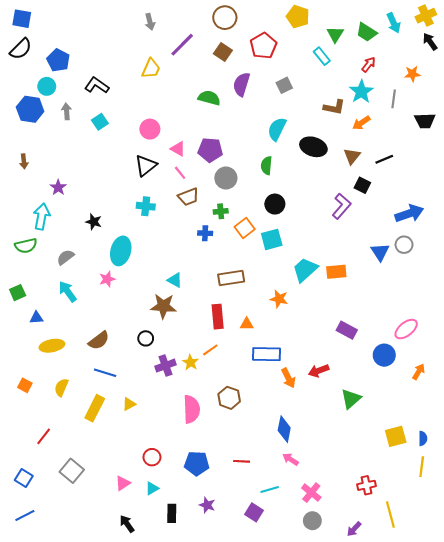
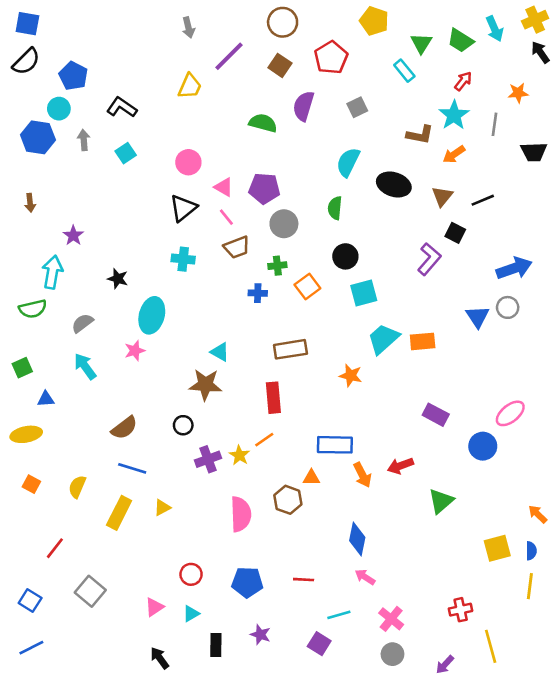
cyan square: (272, 239) -> (364, 293), moved
orange triangle: (247, 324) -> (311, 478), moved
yellow ellipse: (52, 346) -> (26, 434), moved
orange arrow: (419, 372) -> (538, 514), moved, turned -77

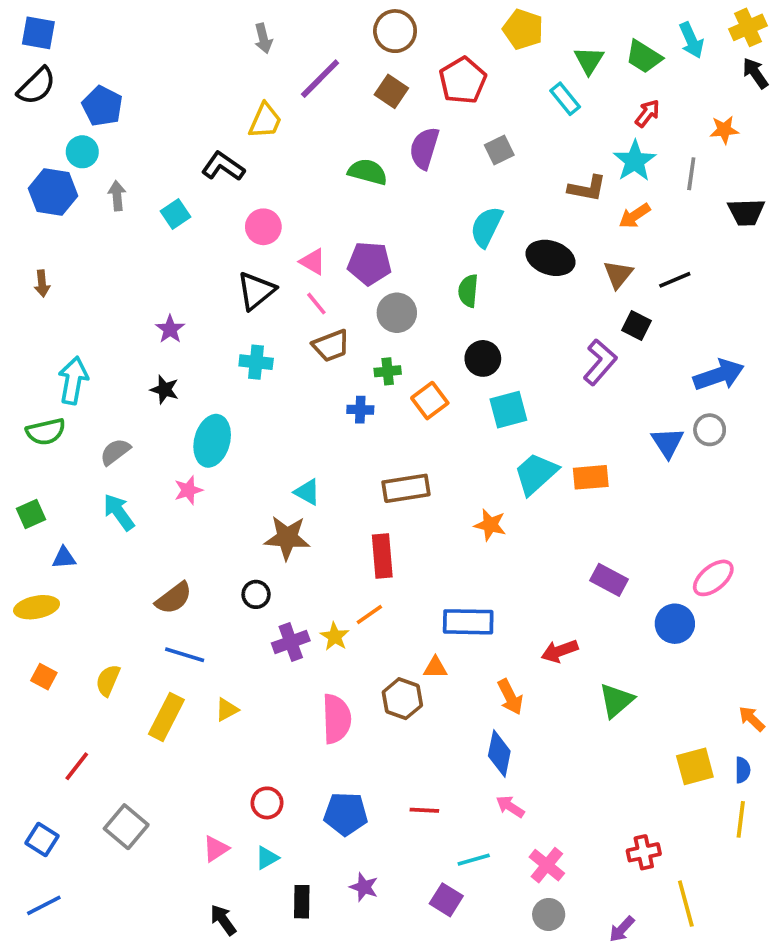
black L-shape: (122, 107) -> (223, 166), moved
purple star: (73, 235) -> (170, 329), moved
orange arrow: (362, 475) -> (510, 697), moved

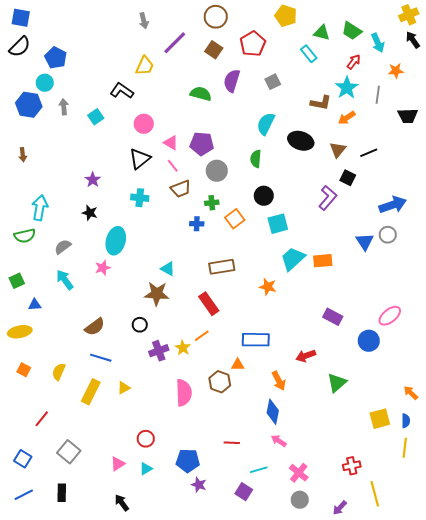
cyan arrow: (691, 40) -> (378, 43), moved
green triangle: (589, 60) -> (322, 33), turned -48
red rectangle: (382, 556) -> (209, 304), turned -30
blue pentagon: (346, 814) -> (188, 461), moved
black rectangle: (302, 902) -> (62, 493), moved

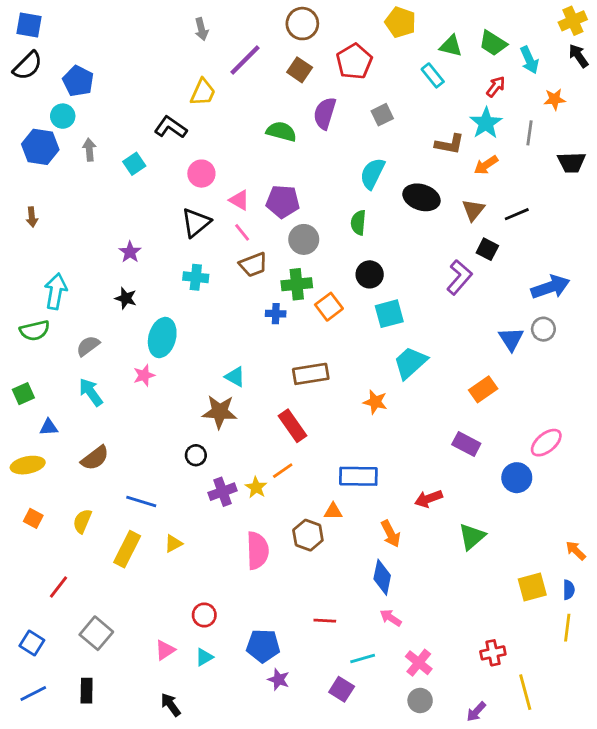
green cross: (212, 203) -> (297, 284), size x1.5
orange rectangle: (323, 261) -> (483, 389), moved, turned -30
brown semicircle: (95, 327) -> (95, 458), moved

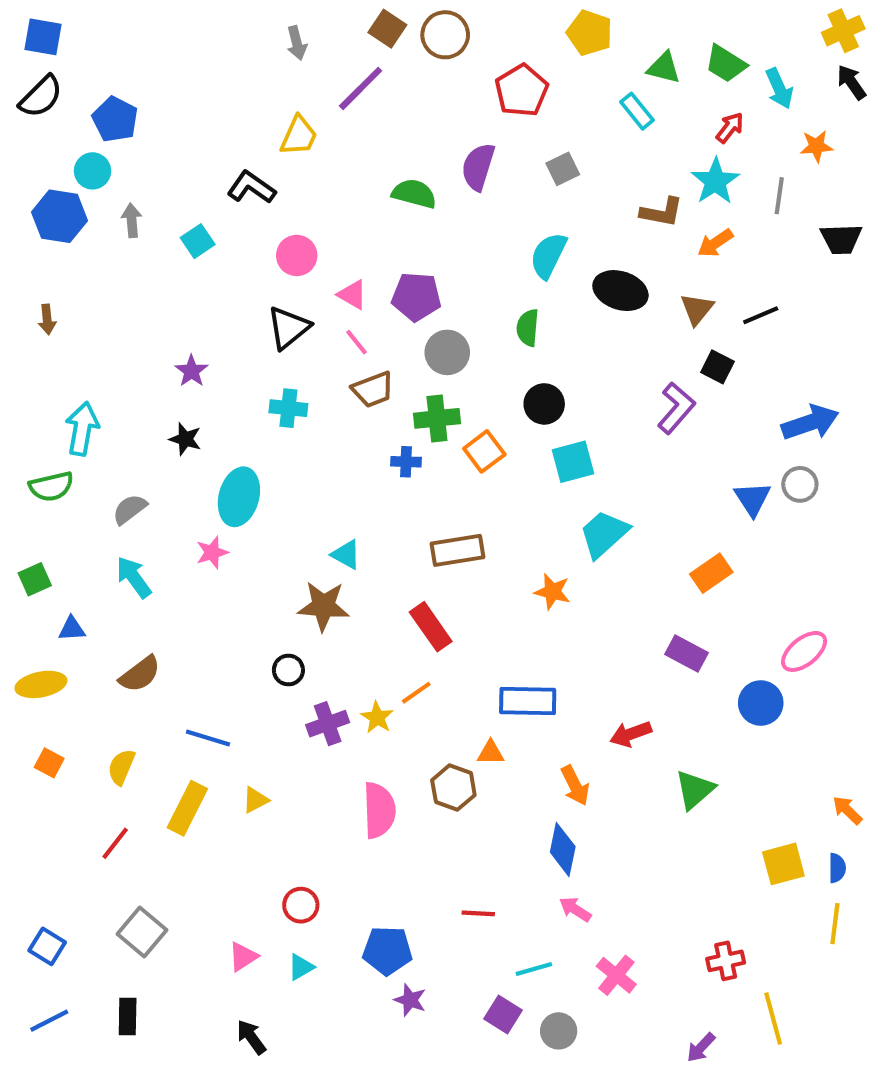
brown square: (300, 70) -> (387, 29), moved
red line: (58, 587) -> (115, 843), moved
gray circle: (420, 700) -> (559, 1031), moved

